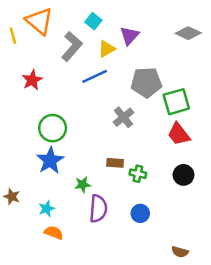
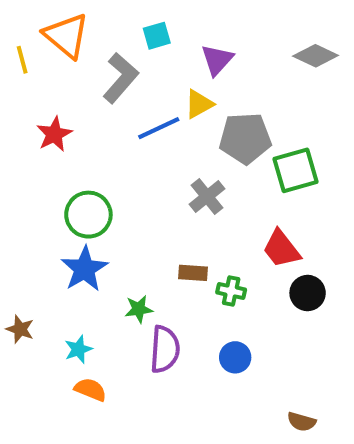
cyan square: (93, 21) -> (157, 36), turned 35
yellow triangle: (107, 49) -> (199, 104), moved
red trapezoid: (179, 134) -> (281, 249), moved

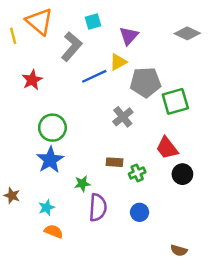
green cross: (231, 291) -> (137, 173), turned -35

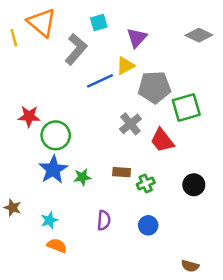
red star: (32, 80) -> (29, 116), moved, turned 30
red trapezoid: (167, 148) -> (162, 140), moved
green star: (82, 184) -> (82, 177), moved
purple semicircle: (98, 208) -> (104, 220), size x0.7

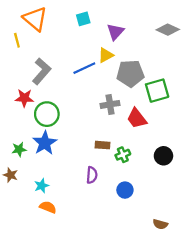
yellow line: (14, 38) -> (17, 40), moved
gray L-shape: (76, 49) -> (42, 71), moved
gray cross: (130, 124) -> (110, 104), turned 30
green star: (82, 177) -> (19, 149), moved
purple semicircle: (104, 220) -> (92, 175), moved

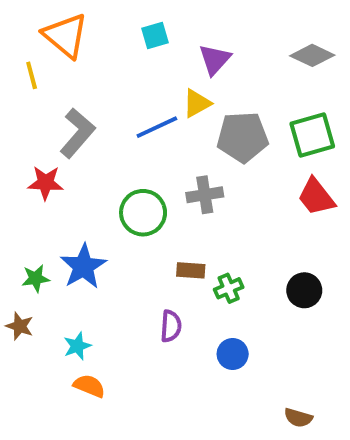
green square: (157, 91) -> (312, 135), moved
green circle: (47, 114) -> (143, 213), moved
red trapezoid: (137, 118) -> (316, 197), moved

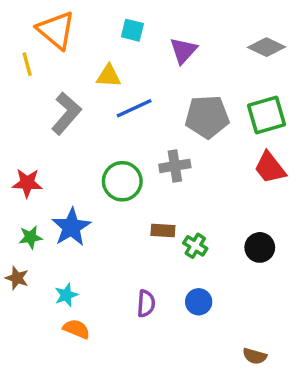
cyan square: (155, 36) -> (132, 30), turned 30
yellow triangle: (197, 103) -> (109, 76), moved, turned 32
red star: (45, 183) -> (27, 183), moved
green cross: (229, 288) -> (195, 246), turned -35
purple semicircle: (171, 326) -> (146, 303), moved

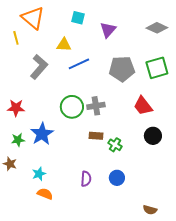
gray cross: (175, 166) -> (96, 106), moved
red trapezoid: (270, 168) -> (143, 106), moved
black circle: (260, 247) -> (153, 136), moved

